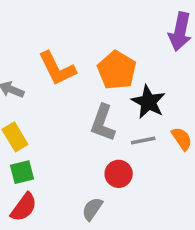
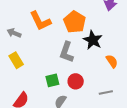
gray line: (143, 140) -> (106, 92), moved
green square: (22, 172) -> (52, 80), moved

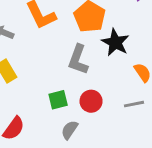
gray line: (106, 92) -> (134, 104), moved

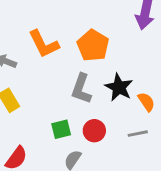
black star: (115, 42) -> (119, 87), moved

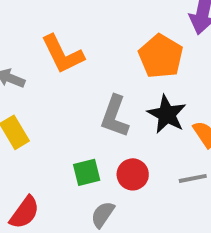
orange pentagon: (93, 45) -> (161, 56), moved

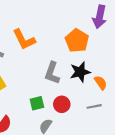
black star: (167, 114) -> (80, 72), turned 30

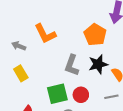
green square: (37, 103) -> (57, 94), size x1.5

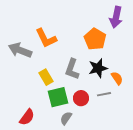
gray arrow: (19, 46) -> (20, 50), size x1.6
yellow rectangle: (21, 73) -> (46, 77), moved
gray line: (111, 97) -> (104, 94), moved

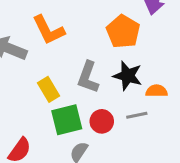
black star: (98, 68) -> (128, 76), turned 30
orange semicircle: (117, 78) -> (157, 91), turned -56

